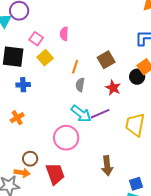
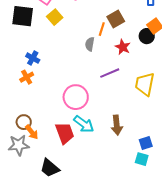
orange line: (75, 67) -> (102, 29), moved
blue cross: (23, 85) -> (33, 58), moved, turned 32
cyan arrow: (81, 114) -> (84, 124), moved
brown circle: (30, 159) -> (24, 122), moved
orange arrow: (22, 173) -> (32, 132), turned 42

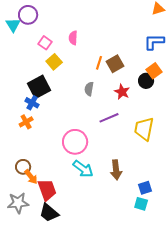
black square: (23, 16) -> (39, 87), moved, turned -35
orange line: (102, 29) -> (99, 63), moved
red trapezoid: (65, 133) -> (47, 190), moved
gray star: (19, 145) -> (18, 203), moved

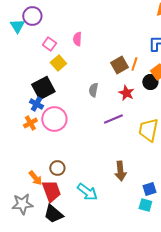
orange line: (99, 63) -> (134, 64), moved
pink circle: (75, 142) -> (54, 119), moved
brown circle: (23, 167) -> (57, 168), moved
cyan arrow: (83, 169) -> (87, 192), moved

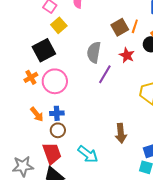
gray semicircle: (93, 90) -> (94, 52), size x1.5
blue cross: (36, 104) -> (57, 113), moved, turned -32
purple line: (113, 119) -> (105, 74), moved, turned -36
orange cross: (30, 123) -> (31, 77), moved
orange arrow: (35, 178) -> (37, 114), moved

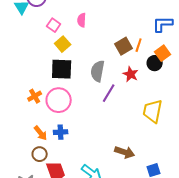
black square: (44, 50) -> (62, 69), moved, turned 30
brown circle: (58, 130) -> (40, 154), moved
brown arrow: (121, 133) -> (125, 152), turned -66

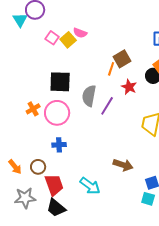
pink semicircle: (82, 20) -> (80, 33), turned -72
yellow square: (63, 44) -> (68, 40), moved
orange line: (139, 45) -> (111, 69), moved
gray semicircle: (98, 71) -> (89, 96), moved
orange arrow: (41, 133) -> (15, 167), moved

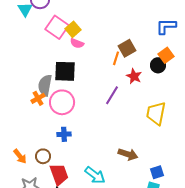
pink semicircle: (80, 33) -> (77, 43), moved
pink square: (52, 38) -> (57, 27), size x1.6
gray semicircle: (89, 96) -> (45, 85), moved

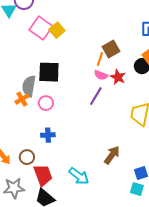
pink semicircle: (77, 43) -> (101, 75), moved
pink circle: (62, 102) -> (46, 103), size x0.6
brown arrow: (128, 154) -> (112, 155), turned -72

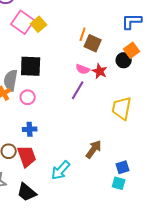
brown square: (111, 49) -> (93, 43), turned -36
orange line: (100, 59) -> (83, 34), moved
red trapezoid: (43, 175) -> (27, 156), moved
cyan arrow: (79, 176) -> (61, 170), turned 95

